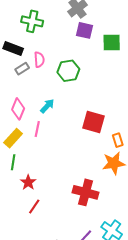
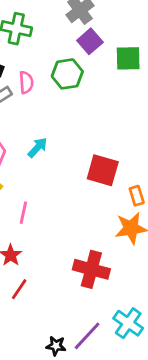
purple square: (85, 30) -> (90, 41), turned 36
green hexagon: (68, 71) -> (67, 74), moved
pink line: (37, 129) -> (23, 213), moved

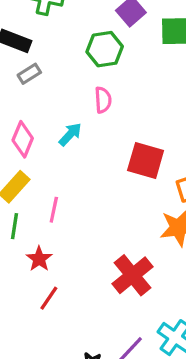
pink semicircle: (26, 82) -> (103, 100), moved
red cross: (91, 269) -> (133, 275), turned 36

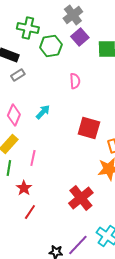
green hexagon: (105, 49) -> (51, 46), moved
pink semicircle: (103, 100) -> (75, 81), moved

